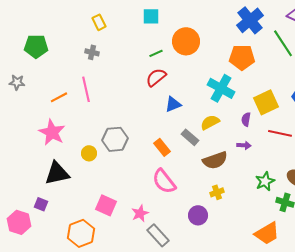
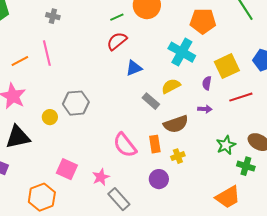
red line: (280, 133) -> (241, 97), turned -30
orange rectangle: (162, 147) -> (155, 144), moved, turned 30

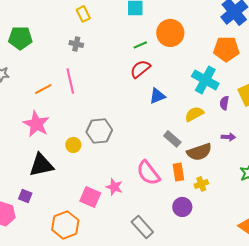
purple semicircle: (207, 83) -> (224, 103), moved
gray rectangle: (151, 101) -> (172, 139), moved
pink star: (101, 177) -> (114, 187), moved, turned -30

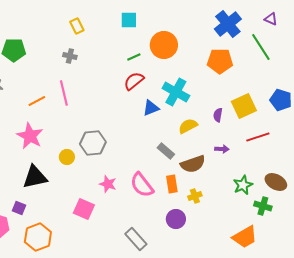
cyan cross: (205, 80) -> (176, 92), moved
pink star: (114, 187) -> (108, 184), moved
orange hexagon: (65, 225) -> (38, 237), moved

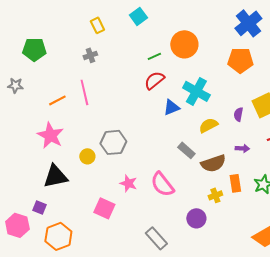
cyan square: (129, 20) -> (138, 16), moved, turned -36
gray cross: (70, 56) -> (90, 55), turned -32
orange rectangle: (172, 184) -> (235, 183), moved

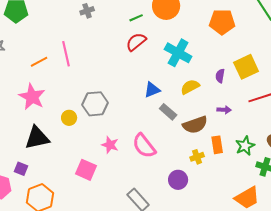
gray cross: (90, 55) -> (87, 11), moved
blue triangle: (171, 107) -> (152, 90), moved

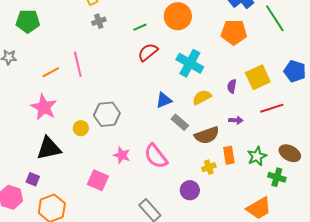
green line: (136, 18) -> (140, 27), moved

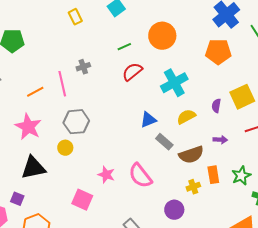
gray cross: (99, 21) -> (83, 67), moved
cyan cross: (190, 63) -> (174, 83), turned 32
gray hexagon: (107, 114) -> (76, 122), moved

